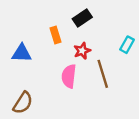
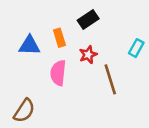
blue triangle: (22, 53) -> (29, 45), moved
pink semicircle: (69, 76) -> (58, 73), moved

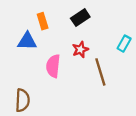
orange rectangle: (59, 38) -> (43, 21), moved
brown semicircle: (24, 111) -> (22, 100), turned -30

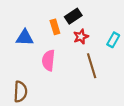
orange rectangle: (43, 21) -> (55, 27), moved
red star: (80, 49) -> (81, 37), moved

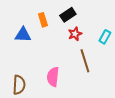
orange rectangle: (55, 27) -> (43, 20), moved
pink semicircle: (48, 60) -> (53, 77), moved

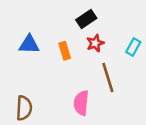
orange rectangle: (43, 20) -> (65, 51), moved
pink semicircle: (53, 77) -> (81, 103), moved

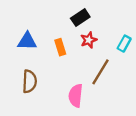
brown line: (108, 77) -> (100, 72), turned 48
brown semicircle: (24, 108) -> (30, 81), moved

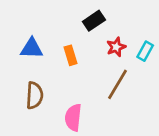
red star: (89, 40) -> (116, 47), moved
pink semicircle: (76, 96) -> (73, 118), moved

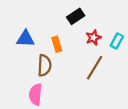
brown semicircle: (34, 95) -> (44, 65), moved
pink semicircle: (73, 118) -> (36, 94), moved

